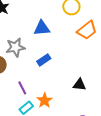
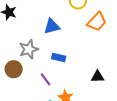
blue rectangle: (44, 60) -> (59, 57), turned 56
purple line: (22, 88) -> (46, 79), moved

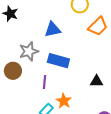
blue rectangle: (59, 57) -> (58, 61), size x1.5
purple line: (46, 79) -> (44, 82), turned 40

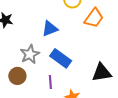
blue rectangle: (58, 61) -> (61, 58), turned 30
black triangle: (97, 81) -> (102, 73), size x1.5

